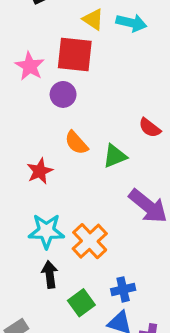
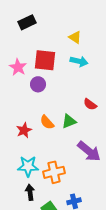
yellow triangle: (93, 19) -> (75, 37), moved
cyan arrow: (131, 23) -> (79, 61), moved
orange semicircle: (76, 143) -> (47, 122), moved
orange cross: (90, 241) -> (54, 172), turned 30

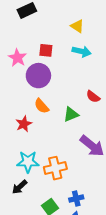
red square: (45, 60) -> (46, 50), size x0.6
purple circle: (38, 84) -> (38, 76), size x1.5
orange semicircle: (47, 122) -> (42, 106), moved
black arrow: (30, 192) -> (20, 187), moved, turned -126

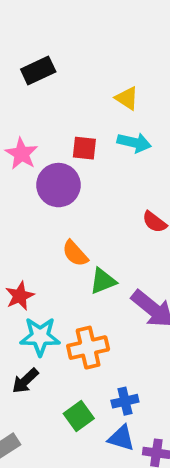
red square: (46, 50) -> (84, 148), moved
orange semicircle: (42, 106) -> (75, 253), moved
green triangle: (71, 114) -> (103, 281), moved
red star: (24, 124) -> (20, 296), moved

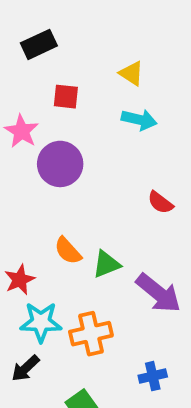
red square: (84, 148) -> (66, 97), moved
orange semicircle: (75, 253) -> (68, 251), moved
blue cross: (125, 401) -> (153, 376), moved

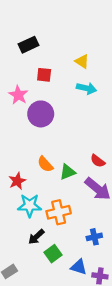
red semicircle: (160, 203) -> (98, 161), moved
black arrow: (25, 368) -> (36, 237), moved

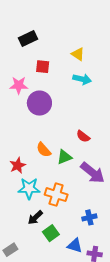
pink star: (18, 95) -> (19, 85), turned -30
red semicircle: (98, 161) -> (83, 136), moved
orange cross: (59, 212) -> (56, 195), turned 30

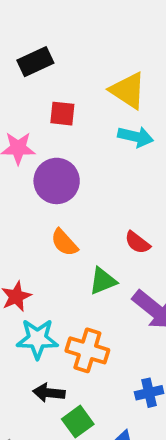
yellow triangle: (78, 54) -> (128, 90), size x1.5
orange semicircle: (44, 150) -> (64, 243), moved
black arrow: (35, 217) -> (49, 393), turned 49

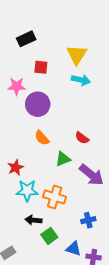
yellow triangle: (128, 90) -> (77, 55), turned 30

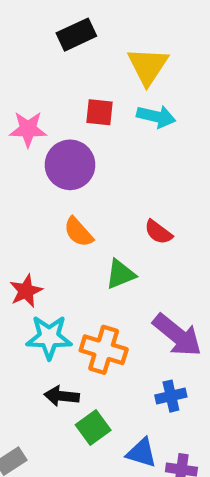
black rectangle: (26, 39) -> (76, 35), moved
red square: (41, 67) -> (99, 112), moved
purple arrow: (91, 175) -> (177, 335), moved

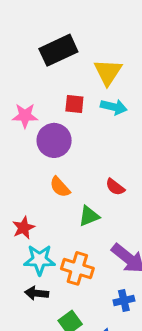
black rectangle: (76, 35) -> (58, 50), size x1.4
black arrow: (62, 396) -> (37, 293), moved

